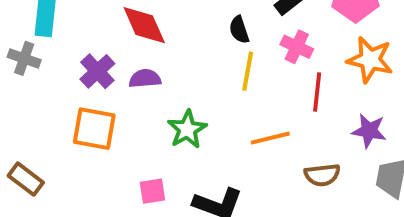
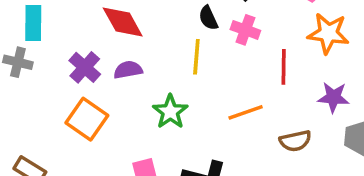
pink cross: (297, 47) -> (245, 30), moved
yellow line: (248, 71) -> (196, 57), moved
orange square: (94, 129) -> (87, 119), turned 30

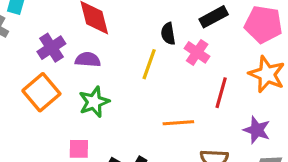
green star: (170, 112) -> (94, 102), moved

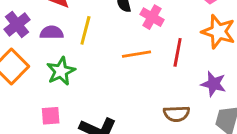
yellow line: (149, 64) -> (85, 30), moved
orange line: (178, 123) -> (137, 54), moved

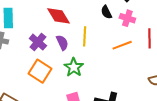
purple semicircle: (52, 33) -> (62, 43), turned 77

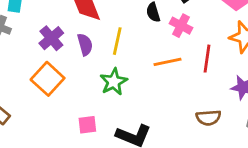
green star: (74, 67) -> (114, 82), moved

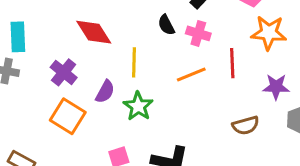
purple semicircle: (85, 45) -> (105, 92), moved, turned 55

